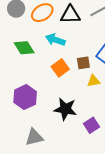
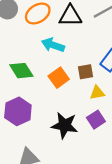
green diamond: (24, 48) -> (21, 71), moved
purple square: (91, 125) -> (96, 120), moved

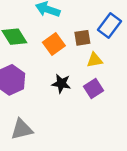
black star: (65, 125) -> (61, 84), moved, size x0.7

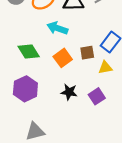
yellow triangle: (95, 60) -> (105, 68), moved

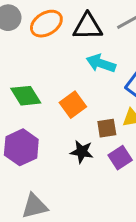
cyan arrow: (57, 28) -> (101, 63), moved
brown square: (87, 53) -> (107, 128), moved

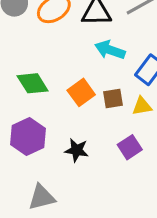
brown square: (107, 128) -> (113, 99), moved
black star: (82, 152) -> (77, 150), moved

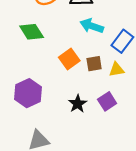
green diamond: (33, 83) -> (32, 32), moved
black star: (77, 150) -> (78, 104), moved, turned 30

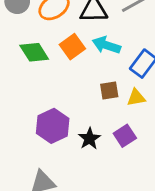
orange square: (69, 59) -> (72, 47), moved
purple hexagon: (28, 93) -> (53, 126), moved

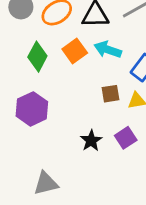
green diamond: (34, 52) -> (37, 57), turned 60
purple hexagon: (53, 126) -> (32, 109), moved

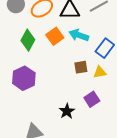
black star: (91, 141) -> (67, 111), moved

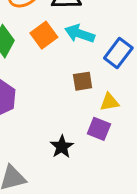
yellow triangle: (100, 72) -> (109, 102), moved
purple square: (92, 99) -> (99, 129), turned -35

